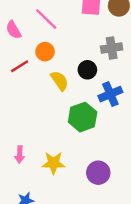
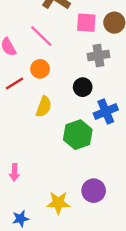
gray cross: (112, 48) -> (98, 55), moved
yellow semicircle: (60, 81) -> (44, 107), moved, turned 55
yellow star: (53, 163) -> (58, 203), moved

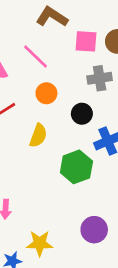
orange circle: (40, 69) -> (46, 93), moved
yellow star: (58, 203) -> (40, 243), moved

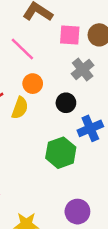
gray cross: (100, 78) -> (83, 69), turned -30
yellow semicircle: (38, 136) -> (20, 108), moved

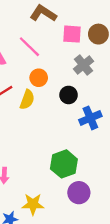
green hexagon: (61, 153) -> (64, 164), moved

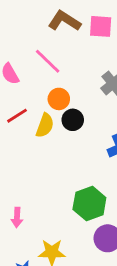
pink square: (72, 34) -> (101, 26), moved
black circle: (69, 95) -> (73, 120), moved

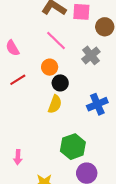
pink line: (48, 61) -> (56, 41), moved
yellow semicircle: (45, 125) -> (55, 104), moved

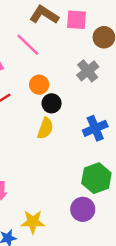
pink line: (56, 41) -> (28, 45), moved
green hexagon: (73, 147) -> (96, 178), moved

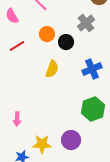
black circle: (52, 103) -> (66, 42), moved
purple circle: (83, 209) -> (71, 140), moved

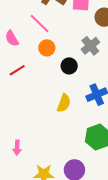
orange circle: (47, 34) -> (47, 48), moved
yellow semicircle: (52, 69) -> (64, 103), moved

